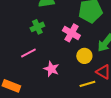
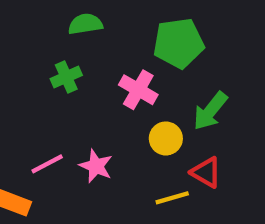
pink line: (28, 53) -> (47, 164), moved

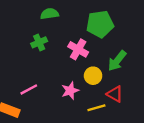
pink star: (96, 166) -> (70, 91), moved, turned 30

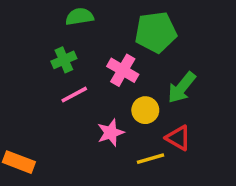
pink line: (29, 89) -> (74, 95), moved

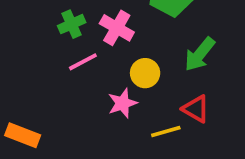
pink cross: (123, 70) -> (117, 28), moved
yellow circle: (145, 110) -> (145, 73), moved

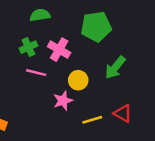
pink line: (83, 62) -> (36, 73), turned 42
red triangle: (196, 109) -> (123, 113), moved

